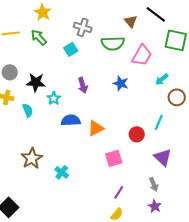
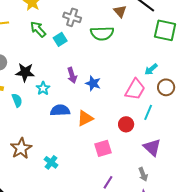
green arrow: (39, 37) -> (38, 29), moved
pink trapezoid: (142, 55) -> (135, 89), moved
blue star: (121, 83) -> (93, 83), moved

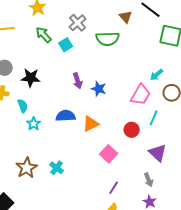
gray cross: (72, 17) -> (78, 23), turned 30
cyan star: (43, 88) -> (34, 124), moved
brown star: (21, 148) -> (27, 168), moved
pink square: (103, 148) -> (109, 154), turned -30

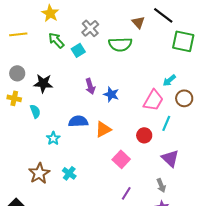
cyan star: (34, 124) -> (53, 138), moved

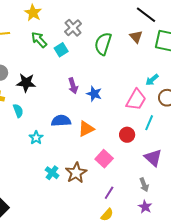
brown triangle: (138, 22) -> (136, 37), moved
green semicircle: (120, 44) -> (103, 44), turned 110
brown star: (39, 173) -> (76, 173), moved

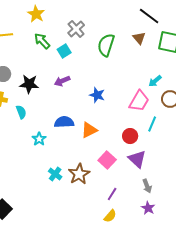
purple arrow: (73, 86) -> (62, 81), moved, turned 84
purple triangle: (153, 158) -> (137, 159), moved

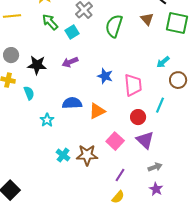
pink trapezoid: (139, 101) -> (133, 85), moved, turned -35
brown star: (79, 174) -> (87, 155), turned 30
gray arrow: (147, 186) -> (155, 167), turned -88

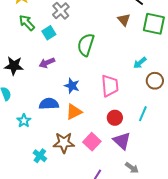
green semicircle: (114, 26) -> (86, 45), moved
blue star: (105, 76) -> (72, 86), moved
cyan line: (160, 105) -> (143, 114), moved
brown star: (87, 155) -> (64, 143), moved
gray arrow: (155, 167) -> (132, 168), turned 56

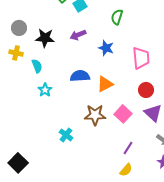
green semicircle: (86, 45) -> (117, 17), size x0.7
blue star: (72, 86) -> (106, 48), moved
cyan star: (24, 121) -> (45, 90), moved
cyan cross: (40, 156) -> (66, 135), moved

